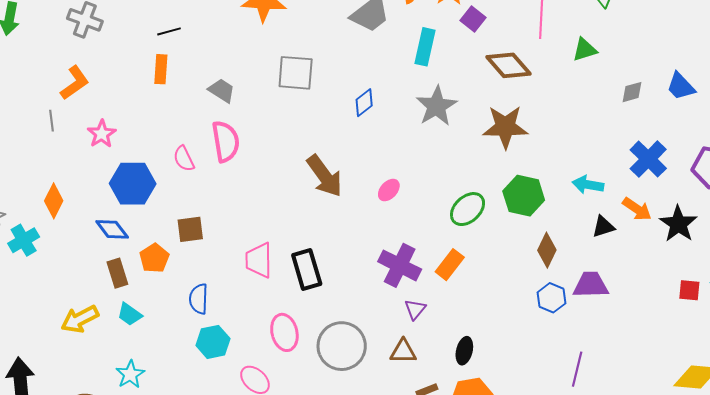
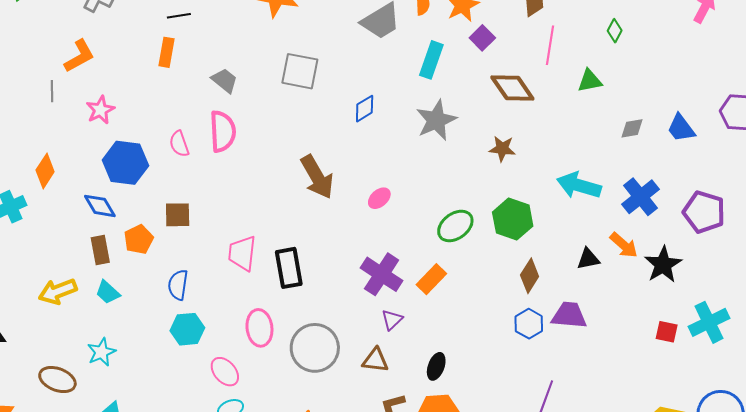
brown star: (505, 127) -> (502, 149), size x0.6
cyan arrow: (588, 185) -> (579, 185), moved, size x1.4

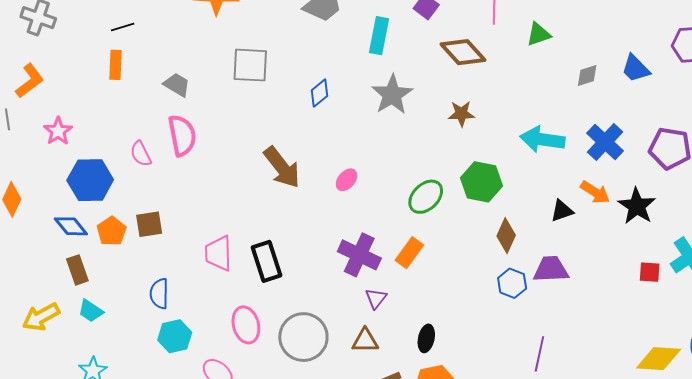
orange pentagon: (139, 239) -> (112, 231), moved

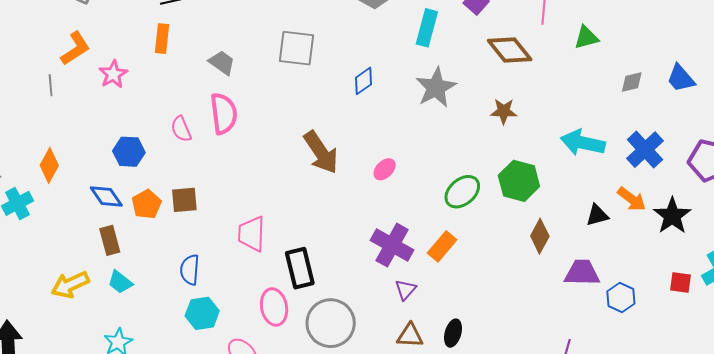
pink star: (58, 131) -> (113, 74), moved
blue hexagon: (90, 180) -> (129, 152), size x0.7
black rectangle: (267, 261) -> (300, 268), moved
blue hexagon: (512, 283) -> (621, 297), moved
brown triangle: (365, 341) -> (410, 335), moved

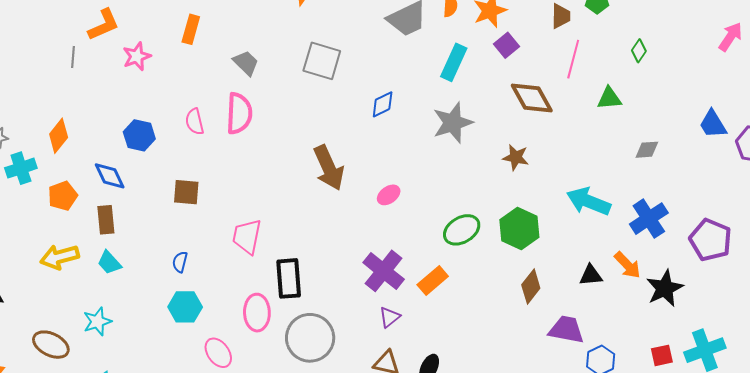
blue trapezoid: (681, 78) -> (713, 124), moved
orange pentagon: (147, 204) -> (63, 196), moved
blue semicircle: (190, 270) -> (180, 262), size x0.7
red square: (680, 283) -> (662, 355), turned -30

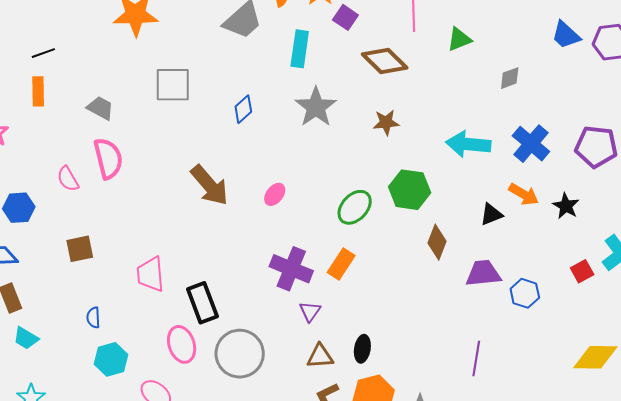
black star: (665, 288) -> (566, 206), size x0.7

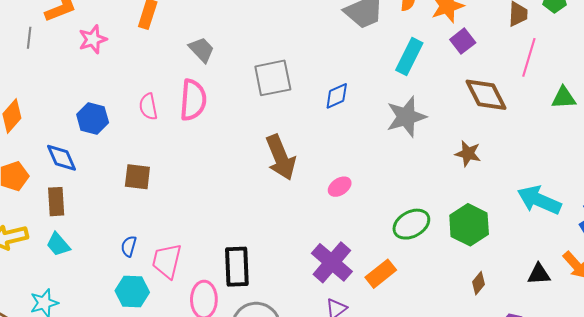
gray square: (173, 85) -> (273, 78), moved, turned -30
brown diamond: (437, 242) -> (478, 283), size x0.7
pink trapezoid: (150, 274) -> (167, 261), moved

